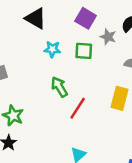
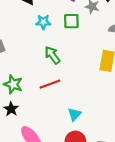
red line: (78, 108) -> (50, 84), moved, turned 42

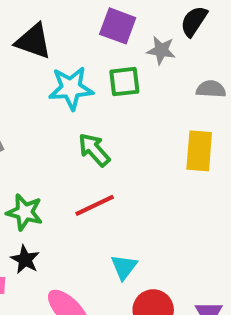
cyan star: (43, 22) -> (71, 88), size x1.5
cyan triangle: (74, 114) -> (124, 267), moved

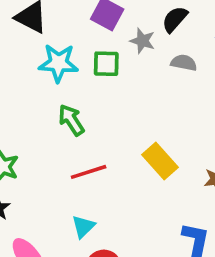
gray semicircle: (211, 89) -> (184, 63), moved
yellow rectangle: (199, 151) -> (160, 161), moved, turned -54
red line: (95, 205) -> (89, 172), moved

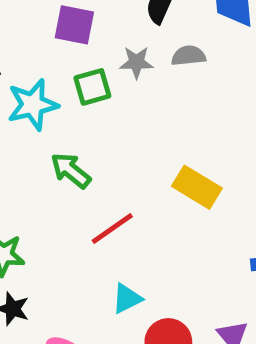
gray star: (142, 41) -> (136, 62), moved
cyan triangle: (83, 227) -> (127, 299), turned 35

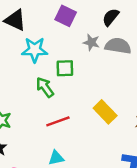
gray semicircle: (188, 56) -> (118, 46), size x1.5
green square: (92, 87) -> (65, 68), moved

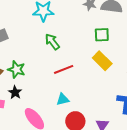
green square: (65, 68) -> (102, 35), moved

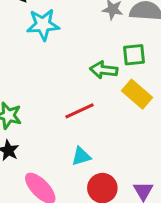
green arrow: (52, 42) -> (104, 70), moved, turned -42

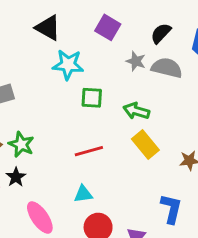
green square: (134, 55) -> (92, 98), moved
green arrow: (104, 70) -> (136, 111), moved

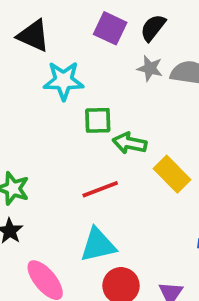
black semicircle: (161, 33) -> (153, 28), moved
green arrow: (136, 111) -> (130, 143), moved
cyan triangle: (83, 194) -> (98, 245), size x1.5

